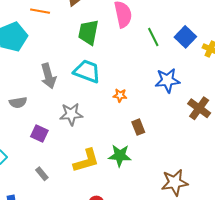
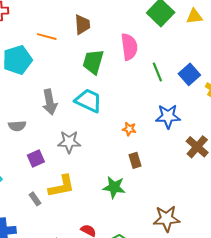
orange star: (120, 95) -> (129, 129), moved
purple square: (39, 133) -> (36, 159), turned 36
yellow L-shape: (86, 161) -> (62, 186), moved

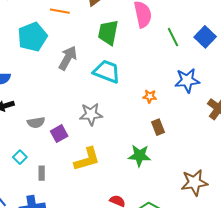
gray arrow: (50, 102) -> (68, 58), moved, turned -135
gray semicircle: (17, 126) -> (36, 122), moved
gray rectangle: (35, 199) -> (42, 173), moved, turned 40

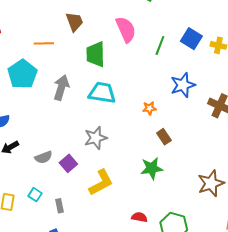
green line: (173, 37) -> (160, 45), turned 60

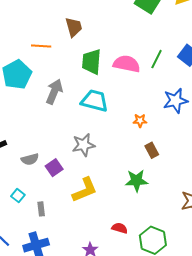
pink semicircle: (126, 29) -> (127, 64), moved, turned -60

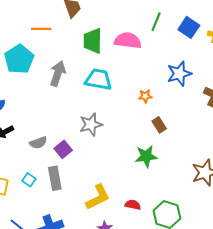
green line: (157, 59) -> (156, 22), moved
yellow L-shape: (85, 190) -> (98, 197), moved
gray rectangle: (41, 209) -> (55, 178), moved, size x1.6

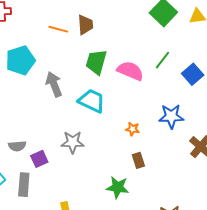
orange line: (41, 29) -> (58, 29), moved
gray arrow: (58, 73) -> (54, 84), turned -55

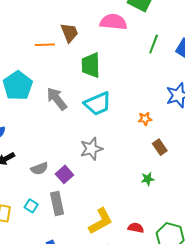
pink semicircle: (130, 71) -> (113, 22), moved
cyan trapezoid: (92, 101) -> (98, 104), turned 148
green star: (118, 187) -> (148, 179), size x0.6

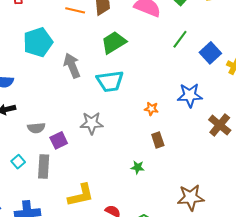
green trapezoid: (91, 65) -> (114, 42), turned 44

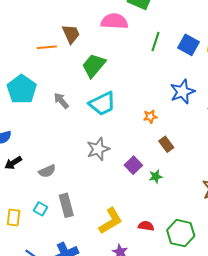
gray arrow: (72, 66) -> (61, 101), size x0.7
purple square: (59, 140) -> (133, 165), moved

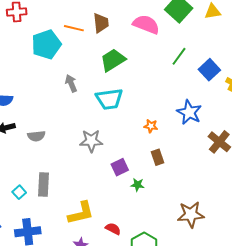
cyan pentagon: (22, 89) -> (46, 44), moved
blue star: (182, 92) -> (189, 112), turned 30
gray semicircle: (47, 171) -> (36, 136), moved
cyan square: (40, 209) -> (19, 192), moved

